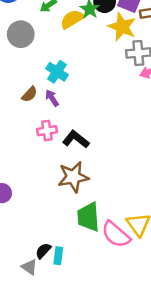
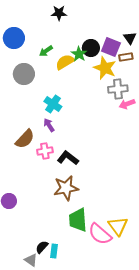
brown semicircle: (29, 94) -> (25, 139), moved, size x1.5

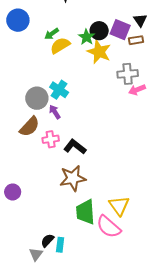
yellow semicircle: (65, 62) -> (60, 45), moved
yellow star: (105, 68) -> (99, 52), moved
gray circle: (24, 74) -> (37, 98), moved
yellow triangle: (118, 226) -> (119, 206), moved
gray triangle: (31, 260) -> (36, 254), turned 32

